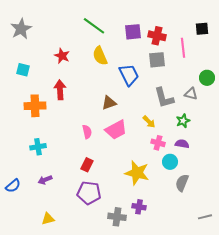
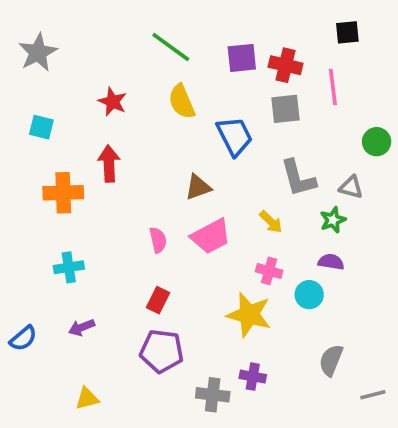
black square: (202, 29) -> (347, 32), moved
gray triangle: (191, 94) -> (351, 187), moved
pink cross: (158, 143) -> (269, 271), moved
gray semicircle: (182, 183) -> (331, 360), moved

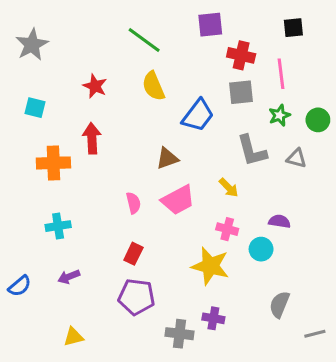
purple square: (242, 58) -> (210, 25), moved
blue trapezoid: (235, 136) -> (198, 115), turned 64
green star: (333, 220) -> (279, 115), moved

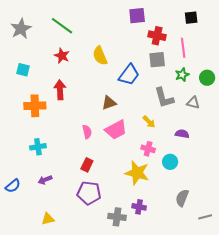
green line: (144, 40) -> (62, 26), moved
purple semicircle: (279, 221) -> (182, 134), moved

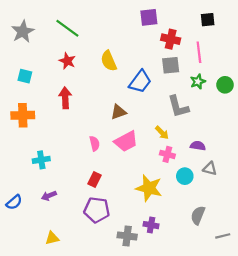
gray triangle: (193, 103) -> (210, 169), moved
orange cross: (35, 106) -> (23, 115), moved
pink cross: (148, 149) -> (167, 154), moved

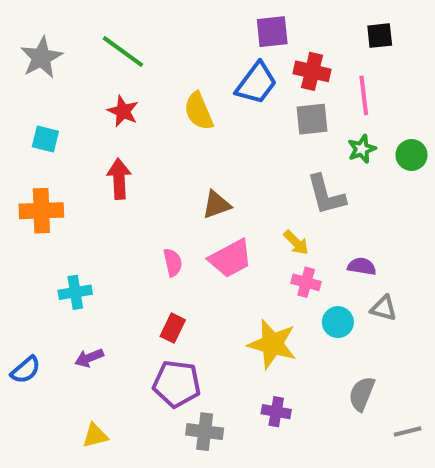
blue trapezoid: (140, 82) -> (256, 83), moved
gray cross: (127, 236) -> (205, 432), moved

